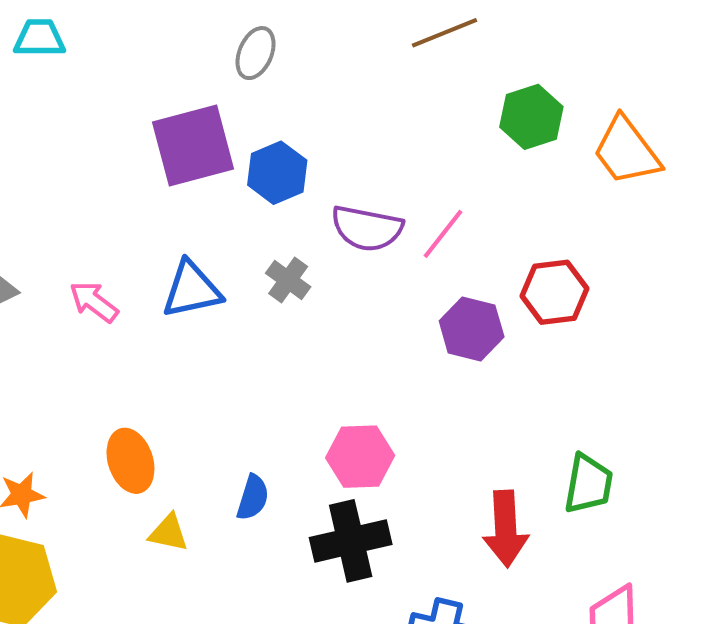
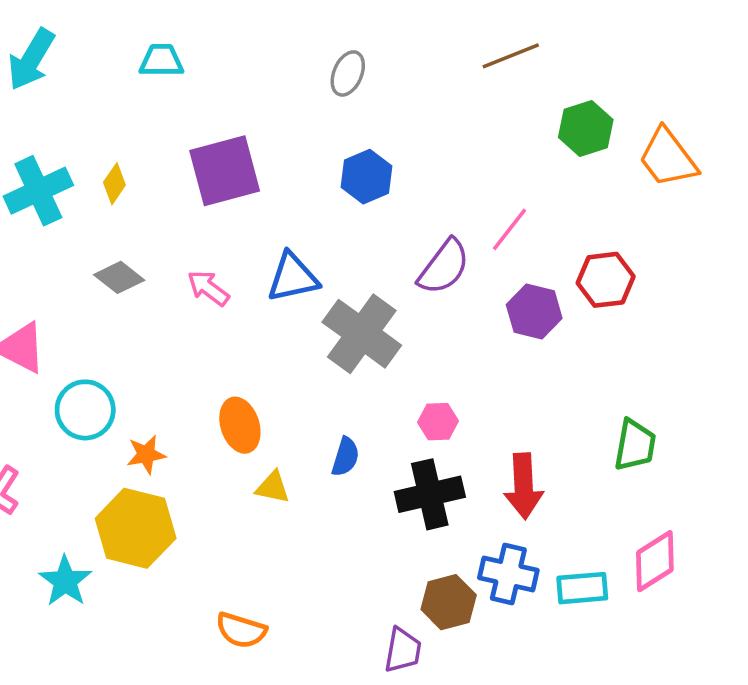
purple square: (193, 145) -> (225, 171), moved
purple semicircle: (367, 228) -> (444, 267), moved, turned -64
gray cross: (288, 280) -> (362, 334), moved, size x2.0
pink hexagon: (360, 457) -> (438, 422), size x0.7
red arrow: (506, 529) -> (524, 486), moved

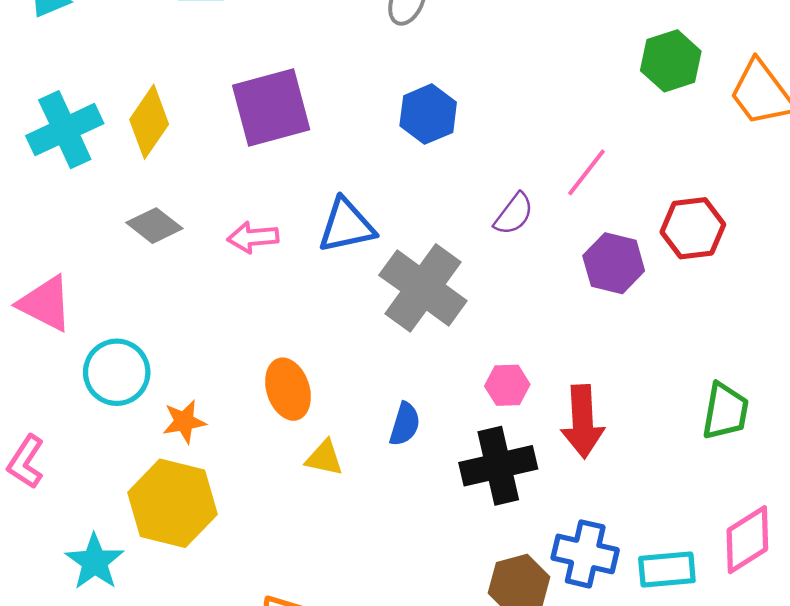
yellow diamond: (114, 184) -> (149, 122), size x1.6
purple semicircle: (444, 267) -> (514, 214), size x0.7
pink arrow: (208, 288) -> (253, 237), turned -42
red arrow: (524, 486) -> (583, 422), moved

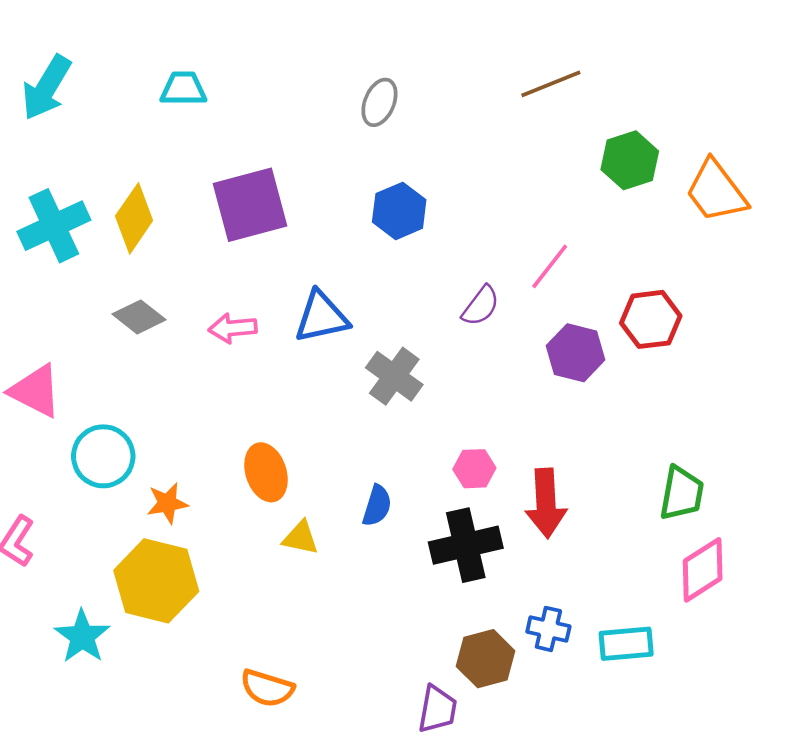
gray cross: (423, 288) -> (394, 376), size x0.7
pink diamond: (747, 540) -> (703, 570), moved
blue cross: (585, 554) -> (548, 629), size x0.7

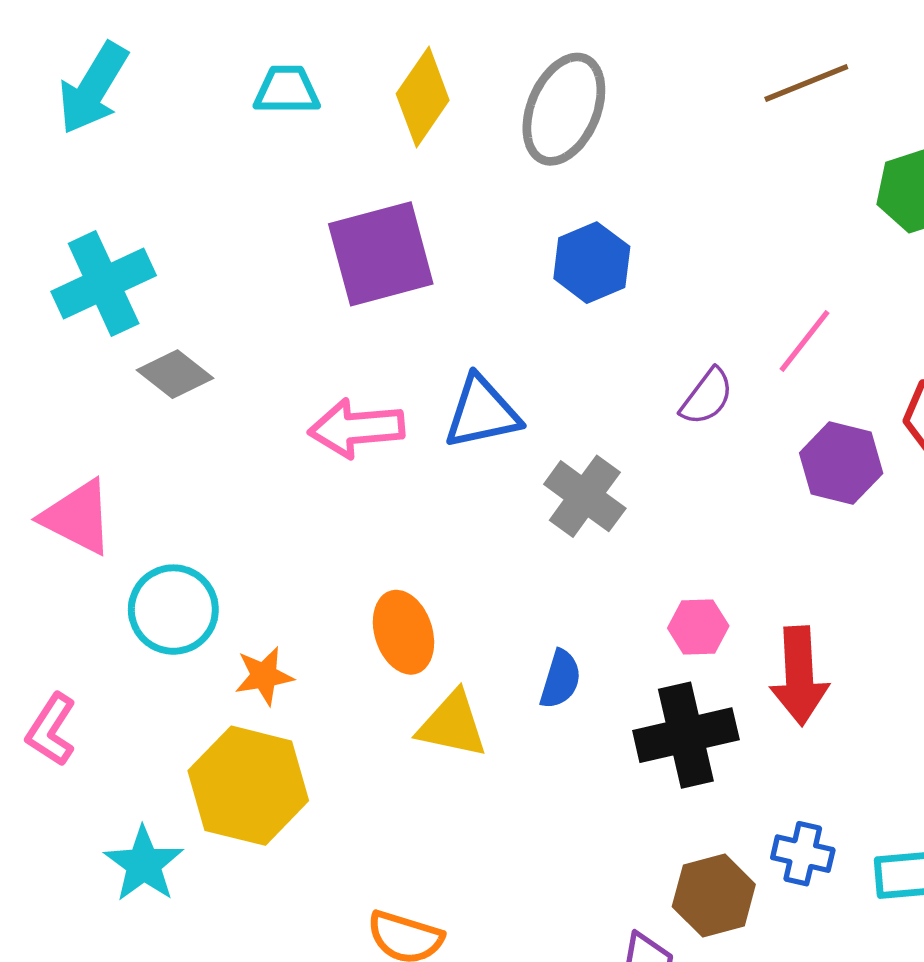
gray ellipse: (379, 102) -> (564, 109), size x1.6
yellow diamond: (134, 218) -> (423, 97), moved
gray diamond: (139, 317) -> (175, 374), moved
pink arrow: (233, 328) -> (356, 428), size x1.4
yellow triangle: (301, 538) -> (452, 725), size x1.4

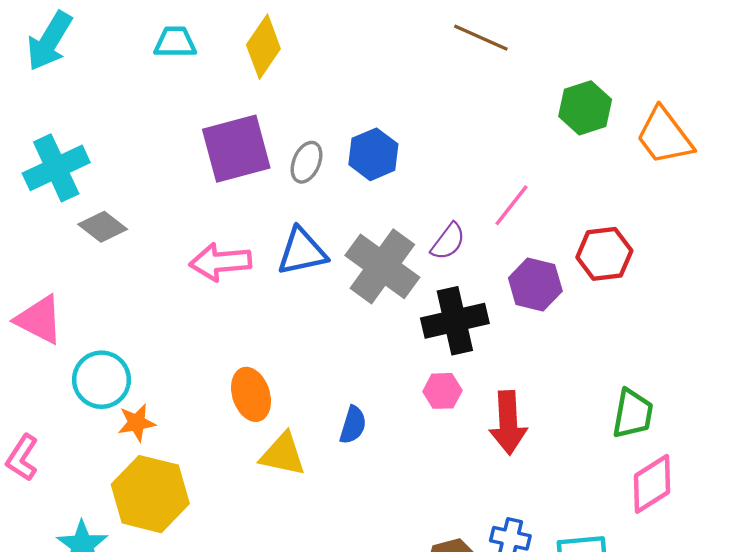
brown line: (806, 83) -> (481, 38), moved, turned 46
gray ellipse: (564, 109) -> (306, 162), moved, size x0.6
gray cross: (585, 496) -> (382, 266), moved, size x1.4
orange star: (264, 676) -> (137, 423), moved
black cross: (686, 735) -> (455, 321), moved

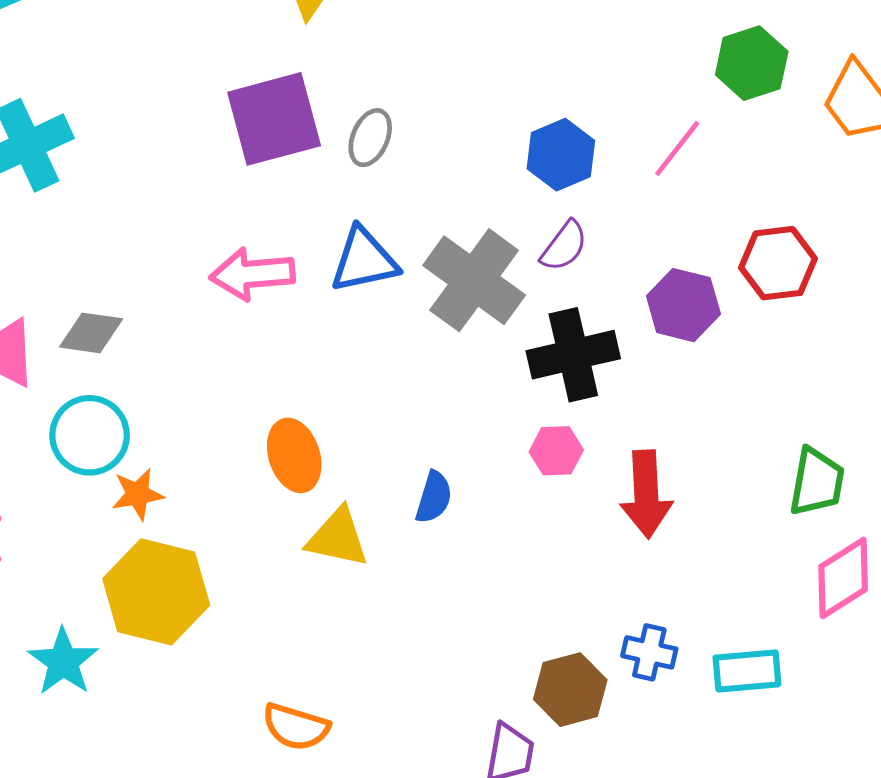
blue hexagon: (373, 154) -> (561, 155), moved
pink line: (511, 205) -> (677, 148), moved
gray diamond: (103, 227) -> (91, 333), moved, turned -30

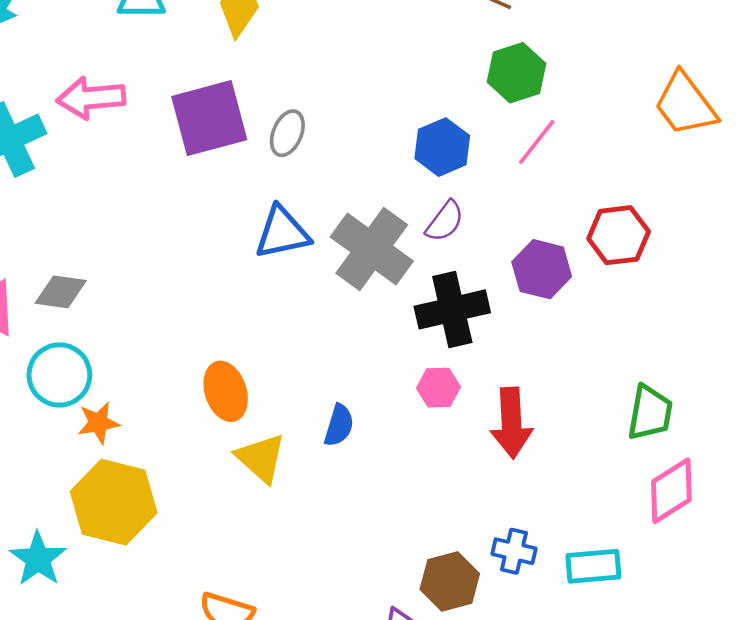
green hexagon: (752, 63) -> (517, 73), moved
pink arrow: (252, 274) -> (91, 98), moved
yellow triangle: (338, 538) -> (261, 458), turned 30

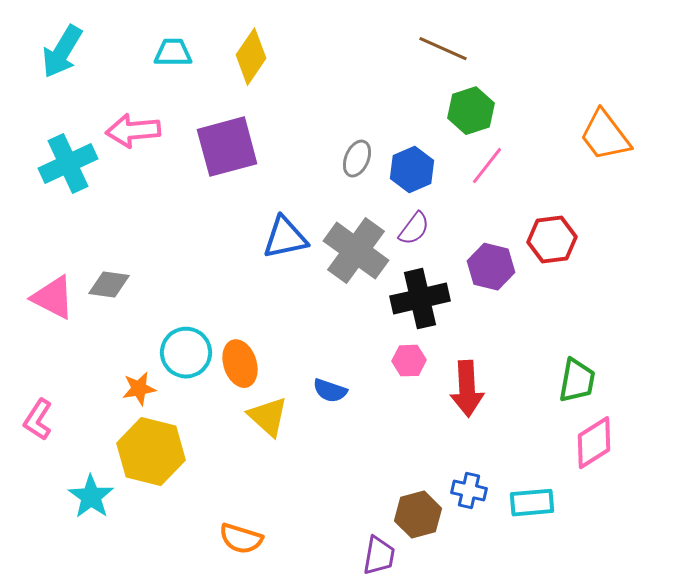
gray ellipse: (287, 133) -> (357, 159), moved
cyan circle: (59, 375) -> (186, 353), moved
blue semicircle: (339, 425) -> (330, 391), turned 92

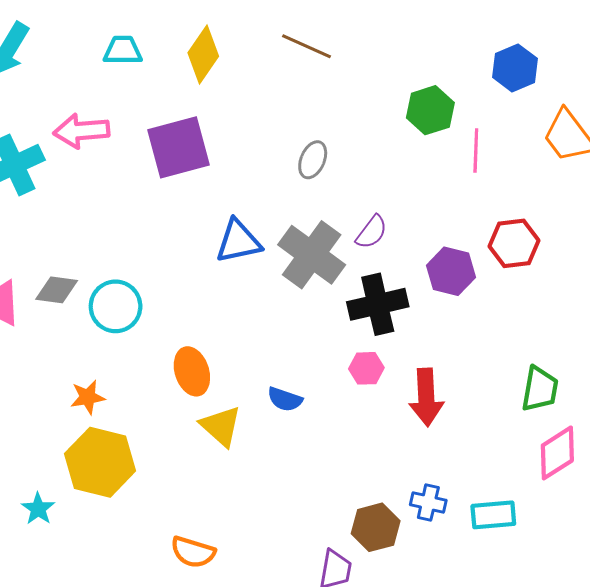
brown line: (443, 49) -> (306, 46), moved
pink line: (487, 166) -> (476, 150), moved, turned -36
blue hexagon: (412, 170) -> (515, 68), moved
cyan circle: (186, 353) -> (116, 306), moved
cyan star: (91, 497) -> (38, 509), size x0.7

